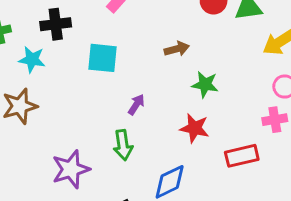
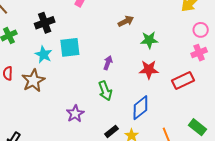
cyan square: (103, 58) -> (70, 47), moved
cyan star: (32, 59) -> (43, 54), moved, turned 30
purple star: (71, 169) -> (75, 114), size x0.7

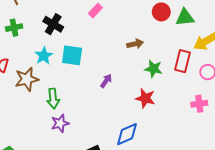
black cross: (45, 23) -> (53, 24), turned 36
pink cross: (199, 53) -> (199, 104), moved
red rectangle: (183, 81) -> (183, 61), moved, turned -65
green arrow: (105, 91) -> (53, 99), moved

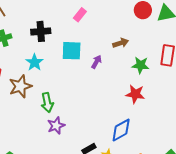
black cross: (53, 24) -> (41, 31), turned -30
cyan square: (72, 55) -> (72, 51), moved
purple arrow: (106, 81) -> (97, 62), moved

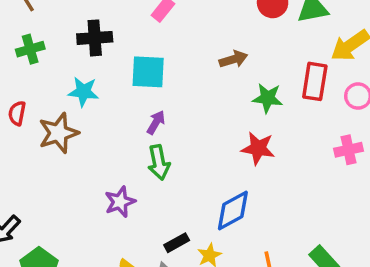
cyan star: (35, 62) -> (83, 92), turned -30
purple arrow: (97, 62) -> (156, 122), moved
green arrow: (47, 102) -> (159, 162), moved

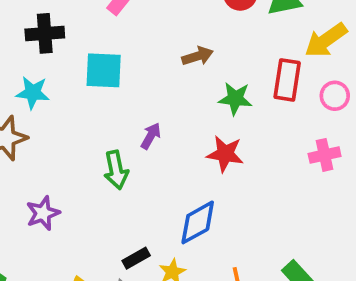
purple arrow: (156, 122) -> (151, 136), moved
purple star: (120, 202) -> (43, 213), moved

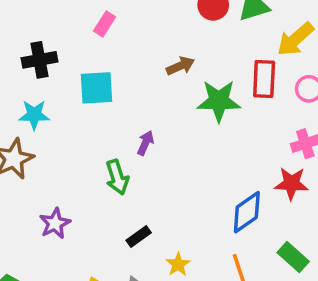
green star: (235, 99) -> (219, 101), size x1.4
red star: (225, 154) -> (291, 183), moved
blue diamond: (198, 222) -> (247, 212), moved
black rectangle: (136, 258) -> (139, 237), moved

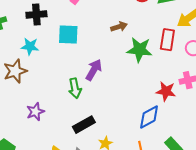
purple arrow: (146, 143) -> (94, 70), size x1.5
red star: (291, 183) -> (166, 91), moved
black rectangle: (139, 237) -> (84, 125), size x1.5

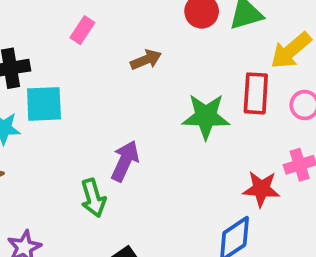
brown arrow: (119, 27) -> (146, 60), moved
cyan square: (68, 34) -> (44, 104), moved

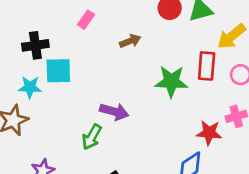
purple arrow: (125, 161) -> (114, 112), turned 80
green arrow: (93, 198) -> (92, 137), turned 45

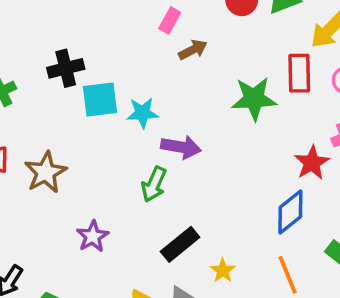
pink rectangle: (86, 20) -> (170, 20), moved
cyan star: (30, 87) -> (142, 113), moved
red star: (209, 133) -> (312, 163), turned -30

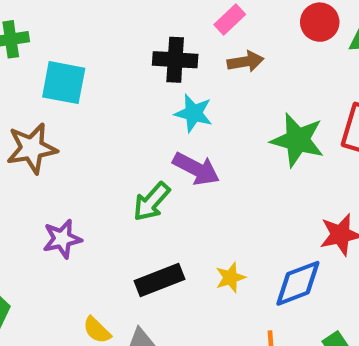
black cross: (66, 68) -> (175, 60), moved
cyan square: (100, 99) -> (64, 83), moved
cyan star: (142, 113) -> (194, 113), moved
yellow star: (223, 271) -> (230, 278), moved

